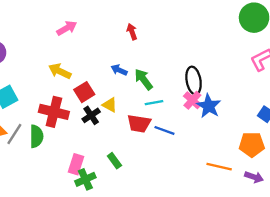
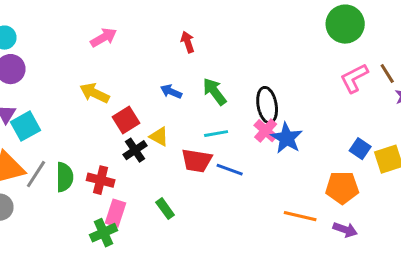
green arrow: (144, 79) -> (215, 92), moved
red cross: (54, 112) -> (101, 180), moved, size x0.7
green cross: (85, 179) -> (104, 233), moved

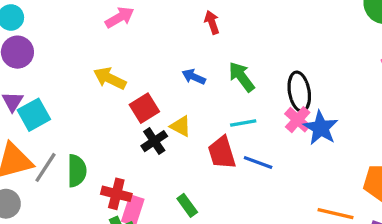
red trapezoid: (197, 161) -> (222, 153), turned 64
red cross: (101, 180) -> (116, 194), moved

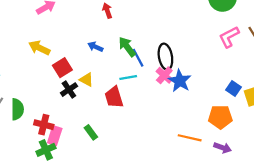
blue line: (258, 162) -> (138, 58), moved, turned 42

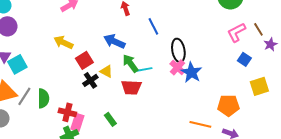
blue arrow: (95, 47) -> (114, 41), size x1.5
green arrow: (127, 47) -> (130, 63), moved
blue line: (138, 58) -> (153, 26), moved
blue square: (233, 88) -> (244, 59), moved
red trapezoid: (114, 97) -> (131, 87), turned -70

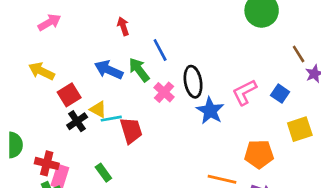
pink L-shape: (236, 32) -> (244, 92), moved
green arrow: (130, 63) -> (139, 70), moved
pink cross: (177, 67) -> (164, 92), moved
cyan line: (144, 69) -> (111, 119), moved
red trapezoid: (131, 87) -> (131, 130), turned -110

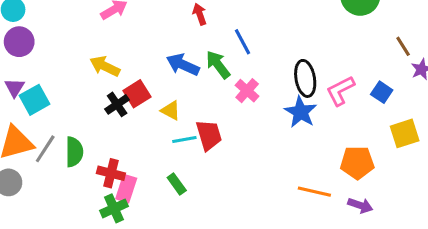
black ellipse: (193, 82) -> (305, 78), moved
cyan line: (111, 119) -> (184, 140), moved
black cross: (77, 121) -> (117, 104), moved

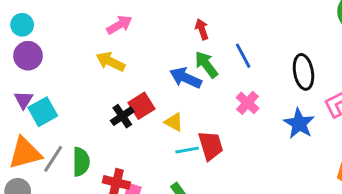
green arrow: (218, 65) -> (206, 65), moved
yellow arrow: (105, 66) -> (110, 62), moved
black ellipse: (305, 78) -> (303, 72), moved

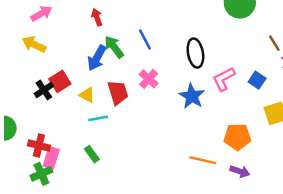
red arrow: (202, 29) -> (97, 17), moved
blue arrow: (186, 78) -> (97, 58), turned -85
red trapezoid: (211, 146) -> (118, 92), moved

